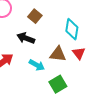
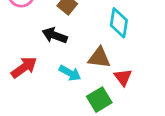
red triangle: (79, 53) -> (123, 77), moved

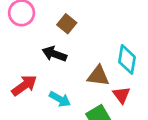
cyan diamond: (119, 23) -> (127, 59), moved
cyan arrow: (70, 73) -> (60, 99), moved

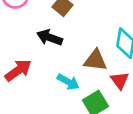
cyan arrow: (60, 99) -> (68, 82), moved

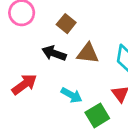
brown triangle: (95, 60) -> (88, 53), moved

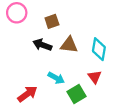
brown square: (66, 24) -> (52, 21), turned 32
red arrow: (24, 84) -> (27, 94), moved

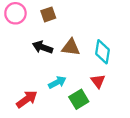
brown square: (52, 21) -> (48, 14), moved
cyan arrow: (56, 78) -> (57, 82), turned -56

